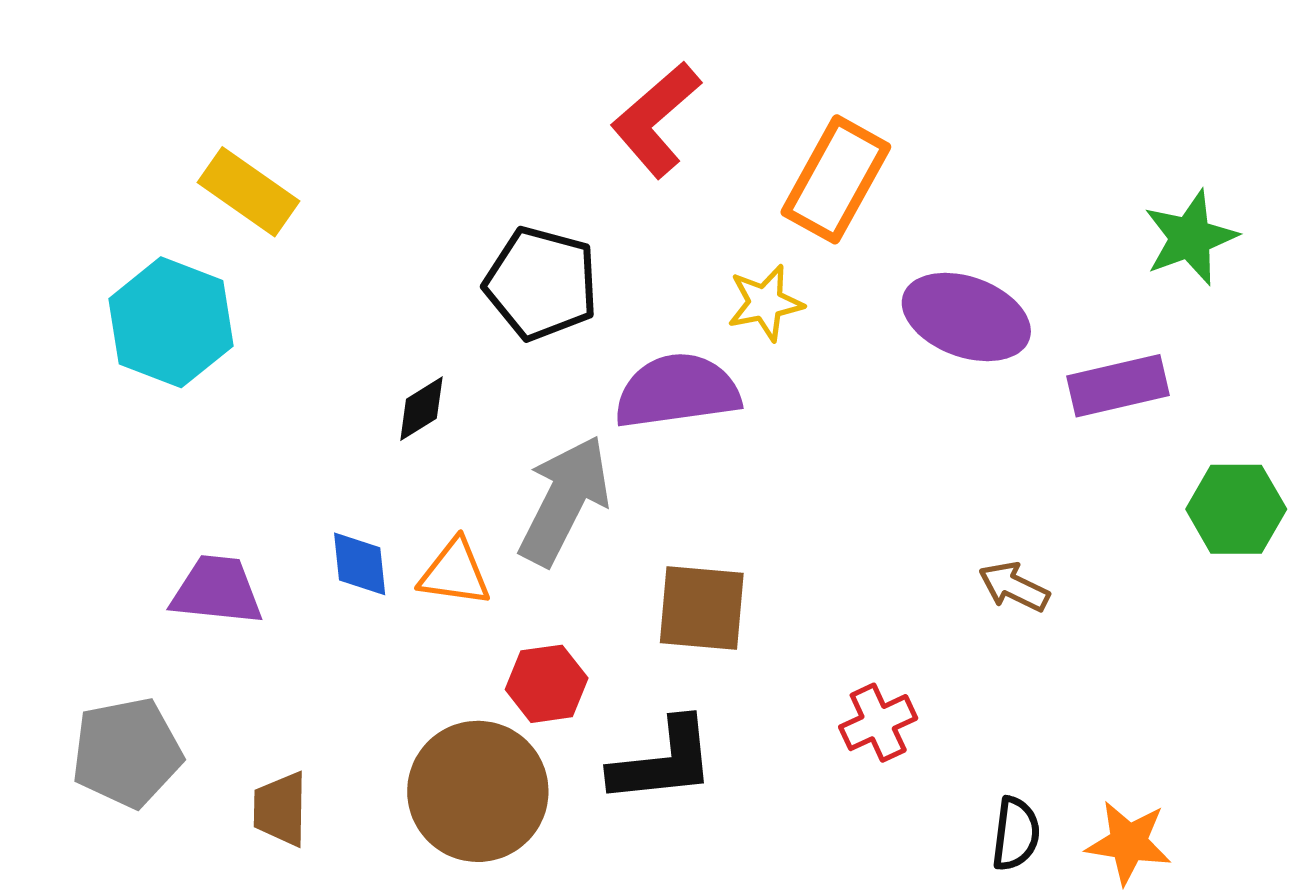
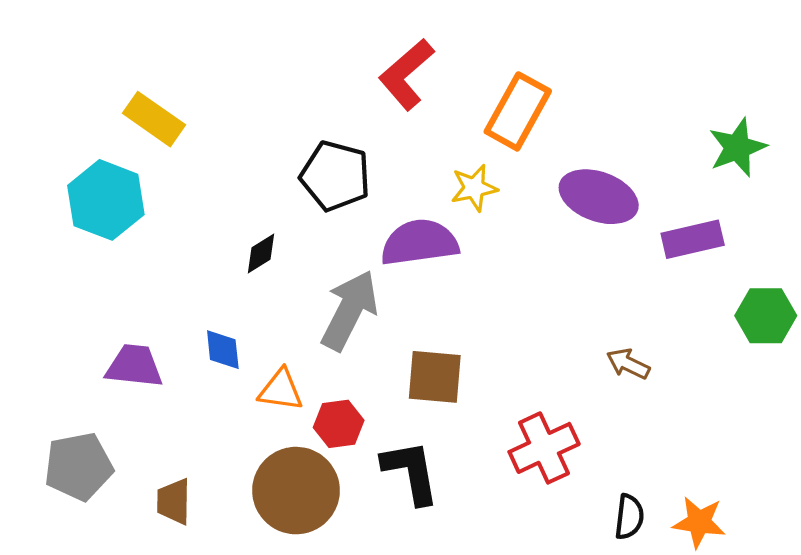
orange triangle: (455, 573) -> (281, 390), moved
red cross: (878, 723) -> (544, 448), size x1.5
black L-shape: (663, 761) -> (411, 472), turned -94

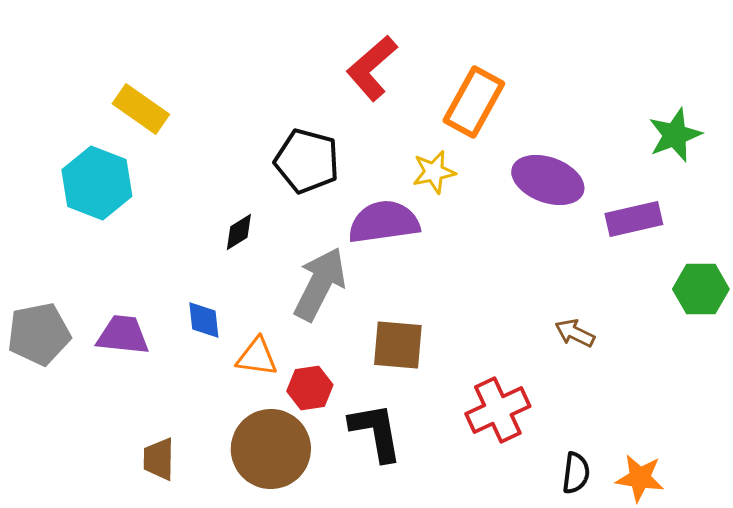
gray pentagon: (79, 467) -> (39, 334), moved

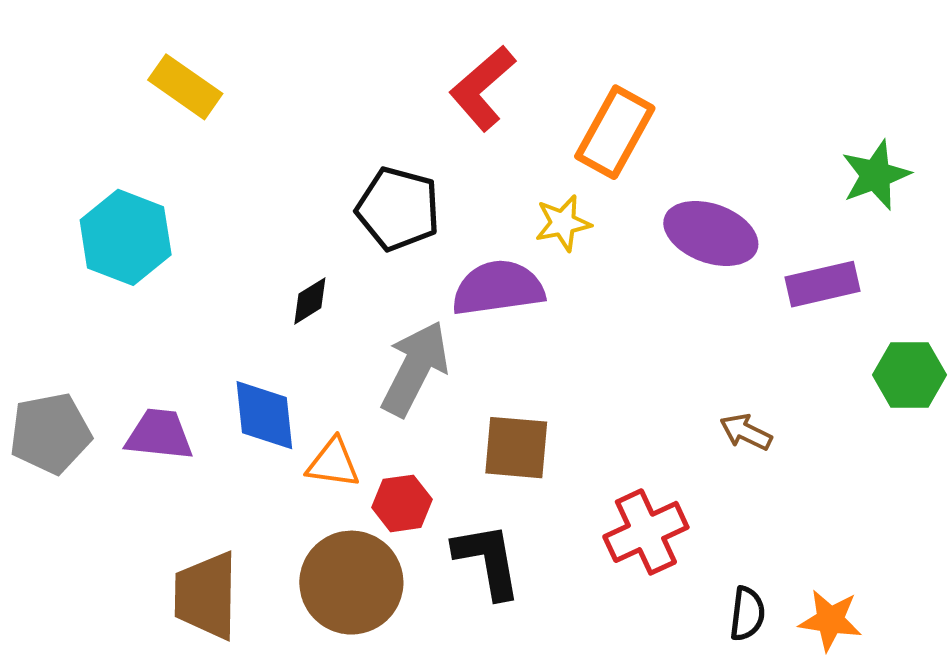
yellow rectangle: (141, 109) -> (185, 87), moved
blue diamond: (204, 320) -> (264, 415), size x1.5
brown trapezoid: (159, 459) -> (206, 596), size x1.6

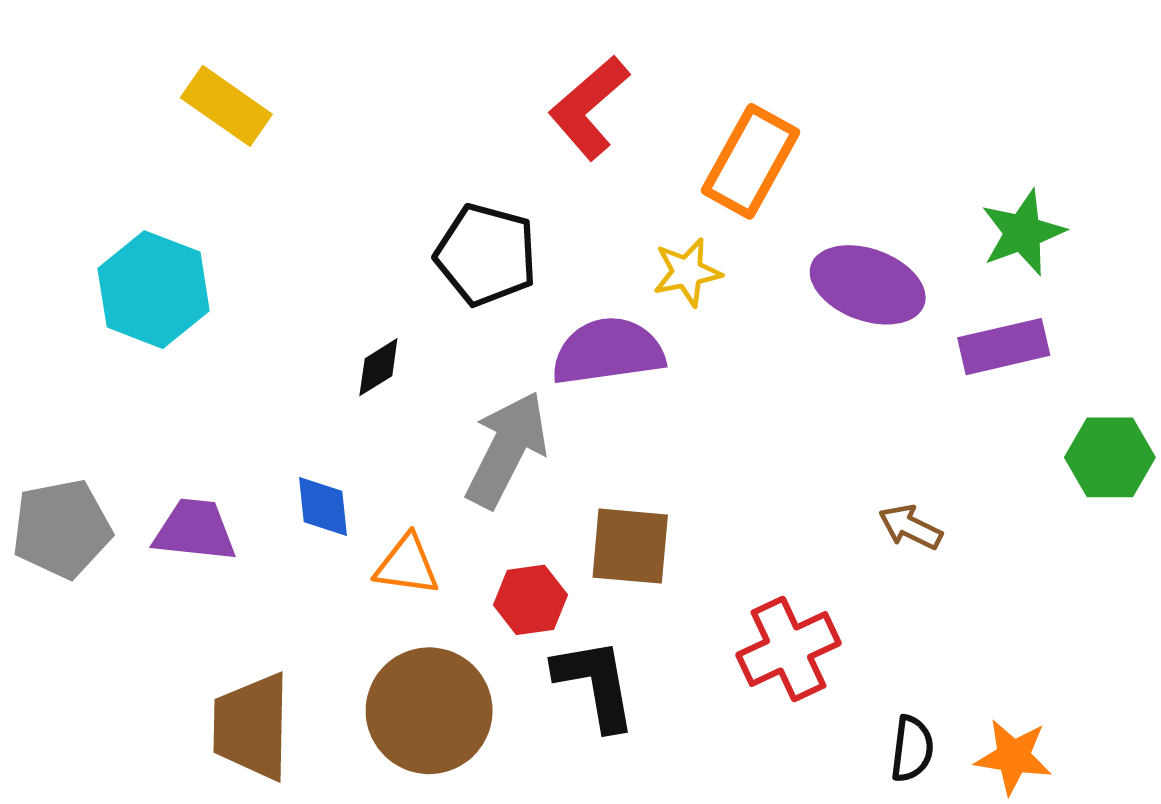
green star: (876, 175) -> (1023, 233), moved
blue diamond: (264, 415) -> (323, 506), size x0.7
red hexagon: (402, 503) -> (530, 600), moved

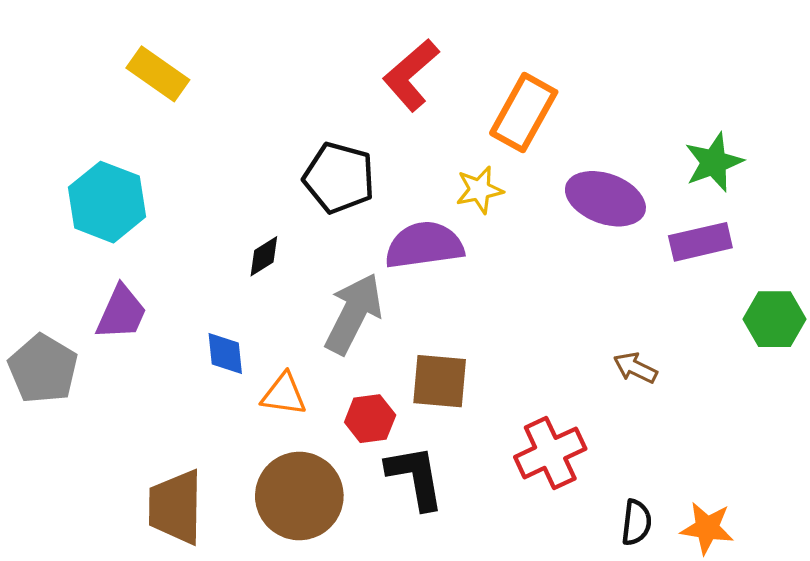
gray pentagon: (62, 529) -> (43, 369), turned -30
purple trapezoid: (195, 530) -> (121, 313), moved, turned 108

